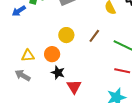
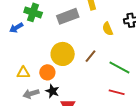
yellow circle: (66, 35) -> (63, 54), size x1.5
gray arrow: (23, 75) -> (31, 94), moved, turned -49

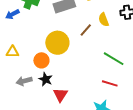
brown line: (90, 56) -> (86, 30), moved
yellow triangle: (23, 73) -> (12, 52), moved

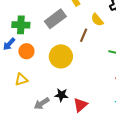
orange circle: (41, 60) -> (26, 51), moved
red triangle: (60, 95) -> (80, 105), turned 35

